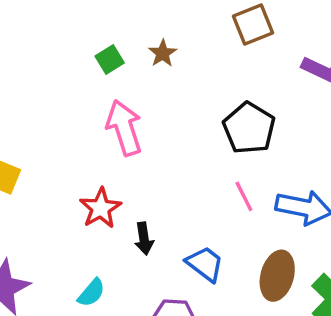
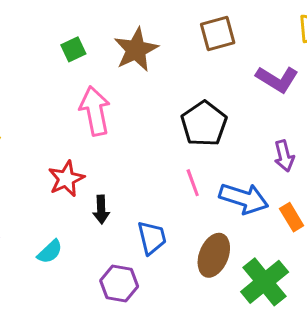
brown star: (163, 53) -> (136, 50), size x1.8
green square: (110, 59) -> (73, 49), moved
blue trapezoid: (205, 264) -> (152, 238), turned 33

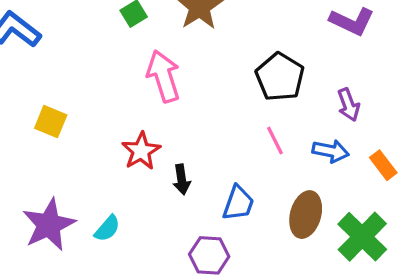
purple arrow: (284, 156) -> (349, 105), moved
blue arrow: (244, 198) -> (331, 151), size x0.7
blue trapezoid: (152, 238) -> (238, 203), turned 39
cyan semicircle: (50, 252) -> (107, 228), moved

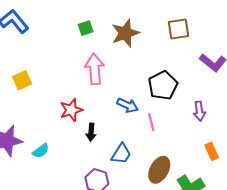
yellow square: (51, 122) -> (22, 80), turned 30
blue arrow: (331, 151) -> (128, 105), moved

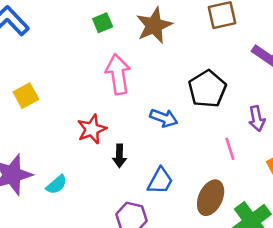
pink line: (151, 122) -> (230, 149), moved

